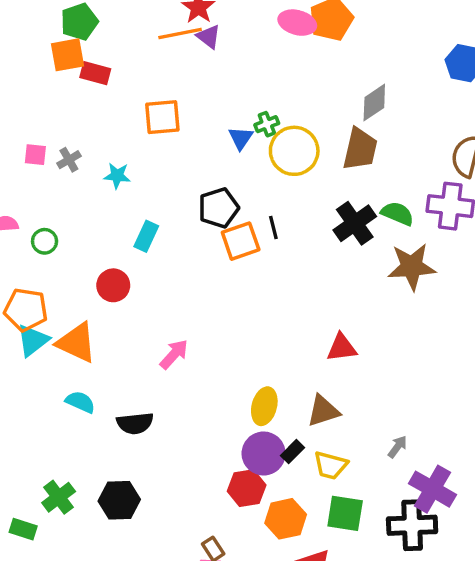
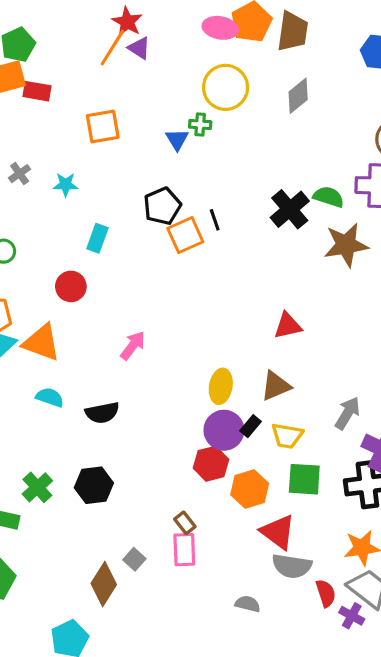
orange line: (180, 34) -> (112, 48), turned -42
green cross: (267, 124) -> (200, 124), turned 30
brown trapezoid: (360, 149) -> (293, 31), moved
yellow circle: (294, 151) -> (226, 87), moved
gray arrow: (397, 447) -> (348, 413), size x1.5

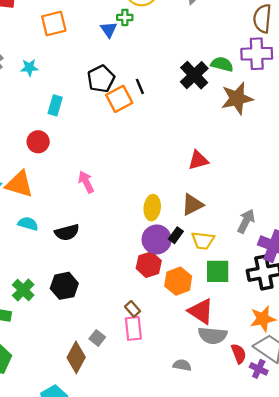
pink arrow: (133, 346) -> (86, 182), turned -60

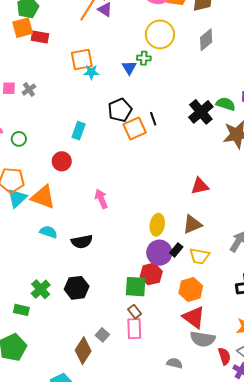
cyan star: (29, 68) -> (91, 72), moved
green square: (218, 271) -> (136, 287), moved
orange hexagon: (178, 281) -> (191, 289), moved

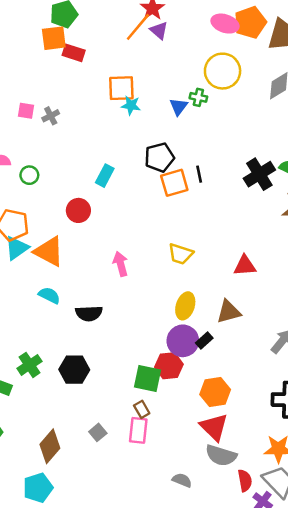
yellow trapezoid: (199, 256) -> (181, 254), moved
brown diamond: (83, 351) -> (50, 446), moved

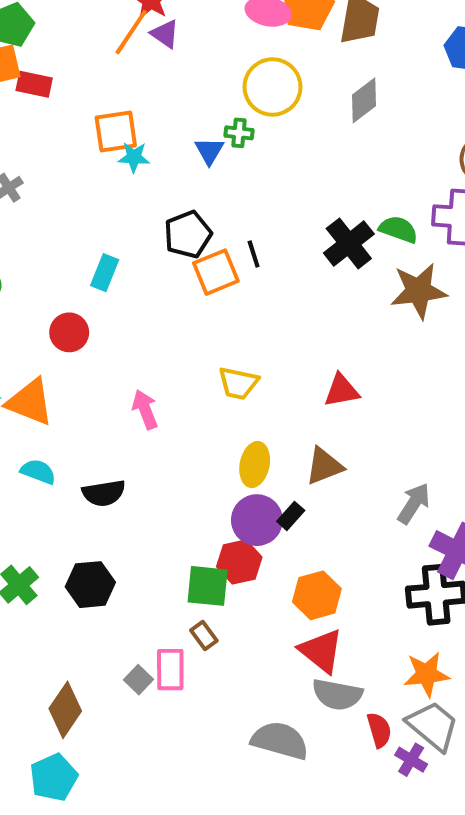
pink rectangle: (138, 430) -> (170, 670), moved
gray semicircle: (182, 480) -> (280, 740), size x1.8

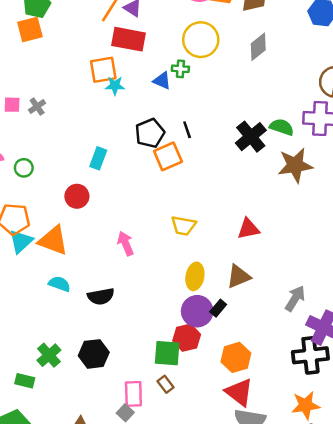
red rectangle: (34, 84) -> (129, 39), moved, size x1.5
blue triangle: (209, 151) -> (162, 81), turned -36
black line: (254, 254) -> (187, 130), moved
pink rectangle: (170, 670) -> (133, 394), moved

